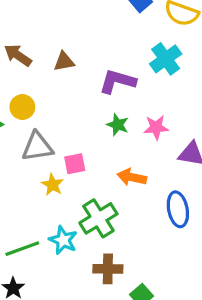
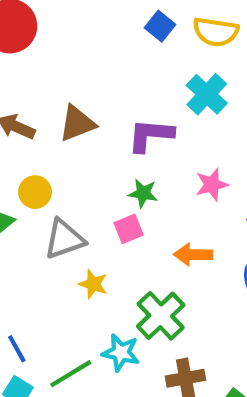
brown triangle: (64, 62) -> (77, 123), size x1.4
green star: (118, 125) -> (143, 193), moved
pink square: (75, 164) -> (129, 229), moved

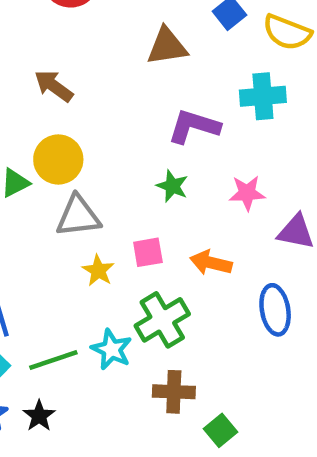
cyan cross: (207, 94) -> (263, 96), turned 30
brown triangle: (77, 123) -> (167, 46), moved
yellow circle: (35, 192) -> (58, 159), size x1.4
pink square: (129, 229) -> (148, 252), moved

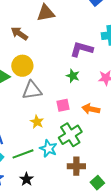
brown triangle: (167, 46) -> (46, 13), moved
yellow star: (98, 271) -> (37, 122), moved
black star: (39, 416) -> (26, 179), moved

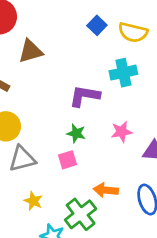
pink square: (63, 105) -> (68, 160), moved
orange arrow: (91, 109) -> (106, 190), moved

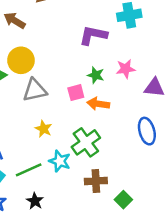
green star: (76, 133) -> (96, 75), moved
orange arrow: (106, 190) -> (98, 104), moved

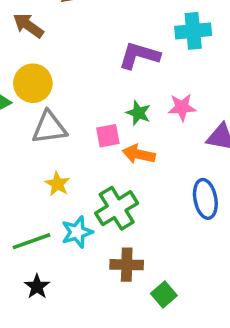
cyan star: (60, 161) -> (77, 232), turned 30

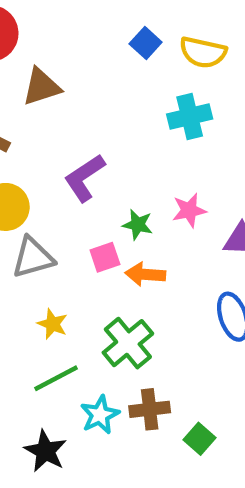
purple L-shape: (139, 55) -> (84, 178), moved, turned -42
cyan star: (77, 232) -> (100, 415), moved
green line: (31, 241) -> (56, 378), moved
black star: (37, 287) -> (45, 451), size x1.4

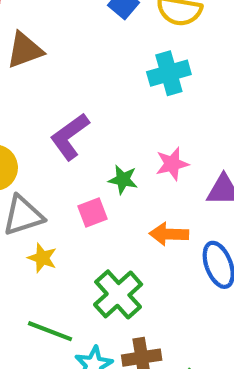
orange arrow: (145, 274) -> (169, 234), moved
yellow star: (52, 324) -> (42, 258), moved
green line: (56, 378) -> (50, 331), turned 51

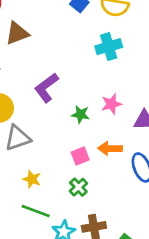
pink square: (93, 212) -> (80, 156), moved
yellow star: (42, 258) -> (32, 179), moved
green cross: (118, 294) -> (78, 187), size x0.6

